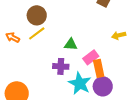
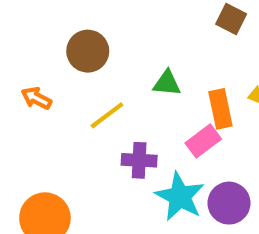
yellow line: (37, 33) -> (107, 115), moved
green triangle: (71, 44) -> (167, 83), moved
orange rectangle: (99, 68) -> (220, 109), moved

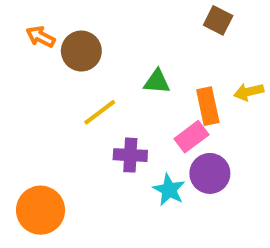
orange arrow: (36, 98) -> (41, 37), moved
cyan star: (180, 197) -> (169, 190), size x0.7
purple circle: (229, 203) -> (210, 173), moved

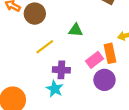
orange rectangle: (208, 106) -> (110, 53), moved
cyan star: (169, 190) -> (55, 89), moved

